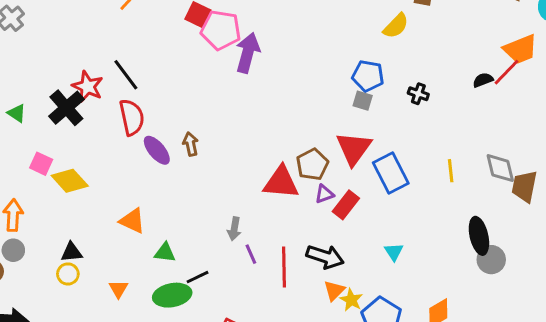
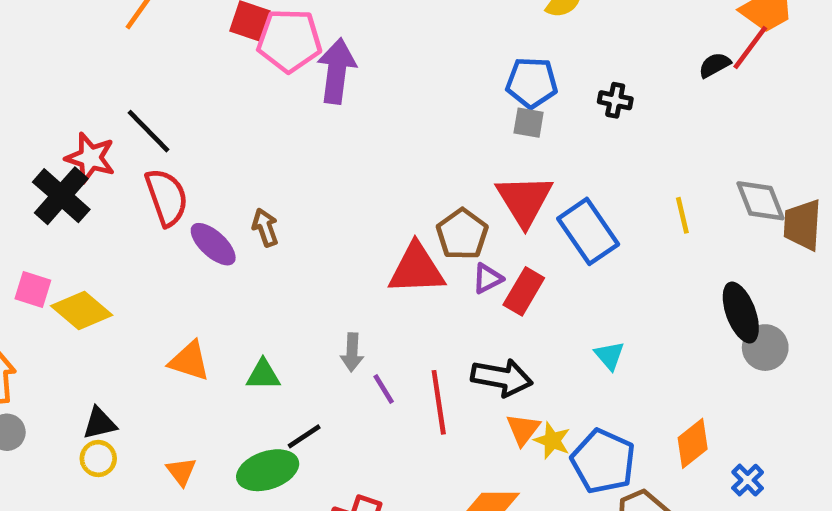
green triangle: (165, 253) -> (263, 375), moved

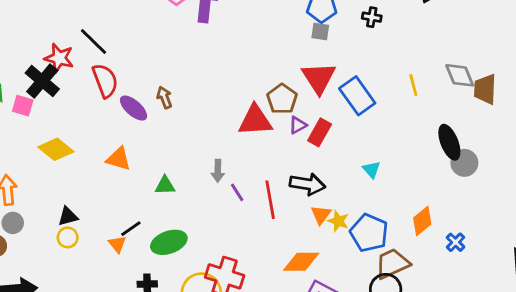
pink square: (33, 290) -> (23, 106), moved
orange triangle: (189, 361) -> (118, 159), moved
black line: (304, 436) -> (131, 229), moved

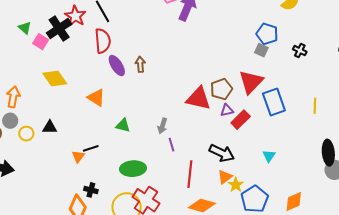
red line: (270, 200) -> (190, 174), moved
yellow circle: (68, 237) -> (26, 134), moved
green ellipse: (169, 242) -> (133, 169), moved

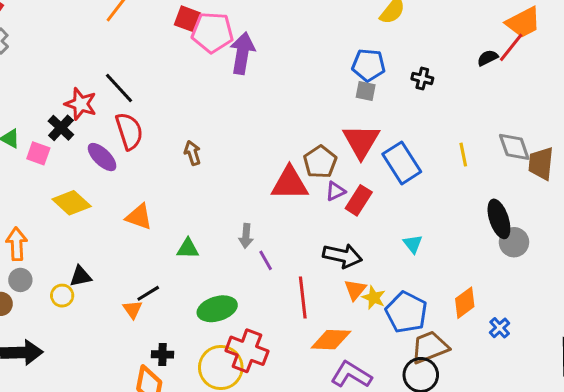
black cross: (59, 28) -> (61, 128), size x0.7
purple ellipse: (117, 66) -> (102, 157), moved
yellow circle: (26, 134) -> (62, 296), moved

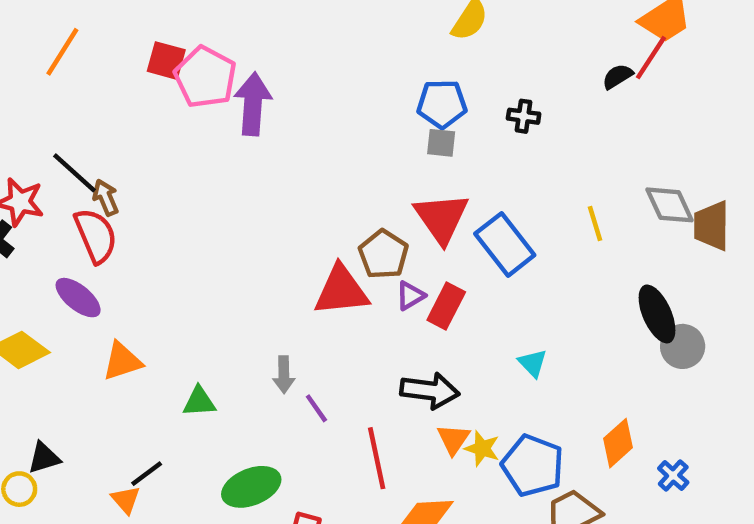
pink pentagon: (212, 32) -> (205, 77), turned 30
brown arrow: (193, 153) -> (106, 198), moved
purple ellipse: (102, 157) -> (78, 298), moved
orange triangle: (139, 217) -> (122, 361), turned -32

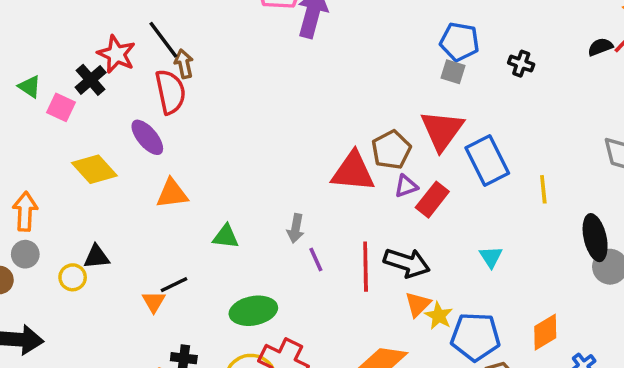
yellow line: (595, 223) -> (543, 189), moved
red line: (377, 458) -> (366, 267), moved
blue pentagon: (533, 466) -> (475, 337), turned -30

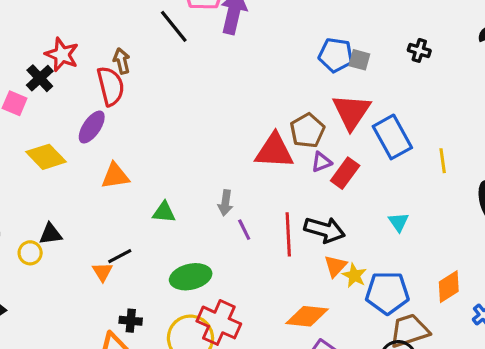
black line: (163, 40) -> (174, 26), moved
blue pentagon: (459, 42) -> (336, 55), moved
purple ellipse: (147, 137) -> (92, 127), turned 76

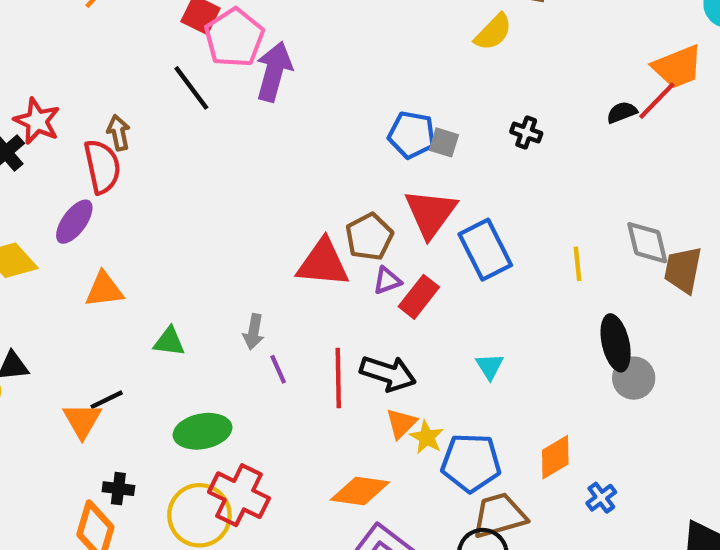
yellow line: (443, 161) -> (577, 264), moved
orange triangle: (102, 272) -> (82, 420), size x1.4

